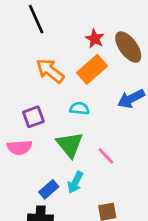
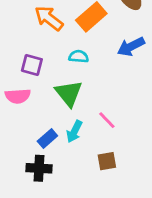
purple square: (33, 117) -> (32, 65), turned 35
pink line: (106, 156) -> (107, 120), moved

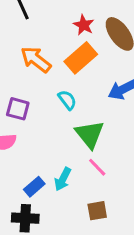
cyan semicircle: (79, 56) -> (67, 100), turned 48
green triangle: (69, 93) -> (90, 134), moved

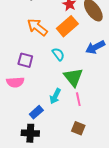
pink line: (97, 167) -> (78, 99), turned 32
cyan arrow: (63, 179) -> (55, 96), moved
brown square: (97, 211) -> (78, 128), turned 32

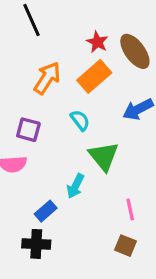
orange arrow: (37, 27) -> (47, 78), turned 85
pink line: (78, 99) -> (130, 210), moved
brown square: (78, 128) -> (126, 246), moved

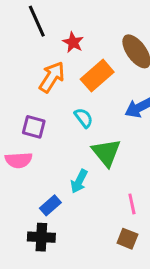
red star: (97, 42) -> (73, 42), moved

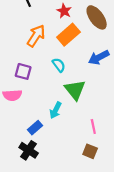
red star: (73, 42) -> (64, 11), moved
black cross: (41, 237) -> (29, 150), turned 30

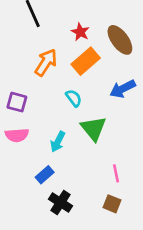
purple square: (23, 71) -> (17, 102), moved
cyan arrow: (56, 110) -> (58, 142), moved
black cross: (29, 150) -> (60, 202), moved

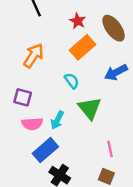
orange arrow: (46, 62) -> (33, 56), moved
purple square: (17, 102) -> (23, 97), moved
pink semicircle: (17, 135) -> (32, 124), moved
blue rectangle: (45, 175) -> (45, 150), size x1.5

